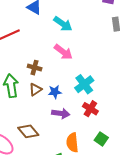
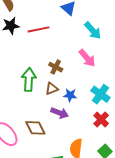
cyan cross: (84, 84) -> (100, 94), turned -30
purple arrow: (61, 113) -> (60, 113), moved

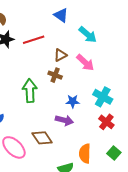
brown triangle: (52, 89) -> (60, 55), moved

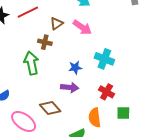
brown cross: (55, 75) -> (45, 42), moved
red cross: (106, 122) -> (107, 92), moved
green square: (114, 153) -> (123, 113), turned -32

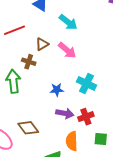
purple arrow: (70, 87) -> (65, 113), moved
red cross: (107, 92) -> (86, 117), turned 35

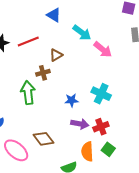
pink arrow: (67, 50) -> (103, 50), moved
brown cross: (29, 62) -> (43, 73), turned -32
green square: (101, 139) -> (108, 149), moved, turned 32

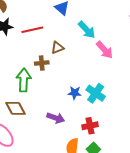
blue star: (71, 100) -> (75, 93), moved
purple arrow: (80, 124) -> (56, 118), moved
brown diamond: (44, 139) -> (15, 108), moved

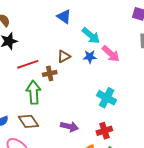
red line: (32, 30) -> (28, 64), moved
blue star: (75, 93) -> (90, 57), moved

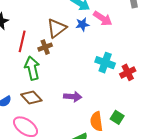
brown triangle: (64, 57) -> (57, 28), size x1.5
red line: (28, 64) -> (22, 41), turned -50
red cross: (104, 131) -> (128, 72), moved

